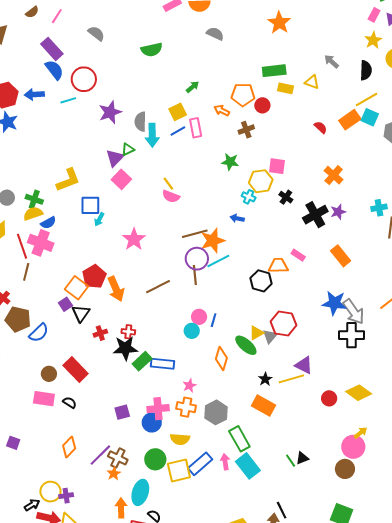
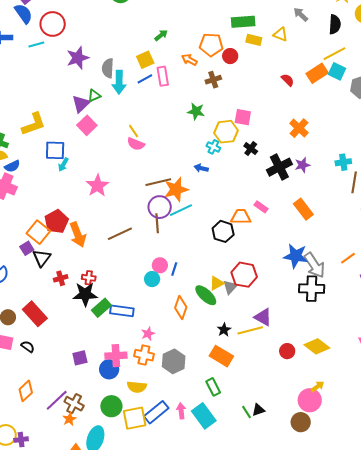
green rectangle: (239, 439) -> (213, 387), moved, size x0.7

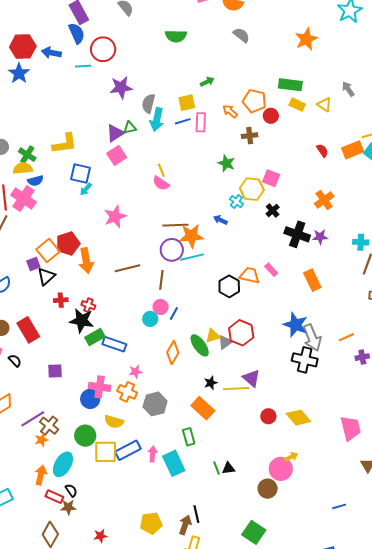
black cross: (279, 167) -> (297, 234), turned 35
brown line: (157, 223) -> (161, 280), moved
purple square: (80, 358) -> (55, 371), moved

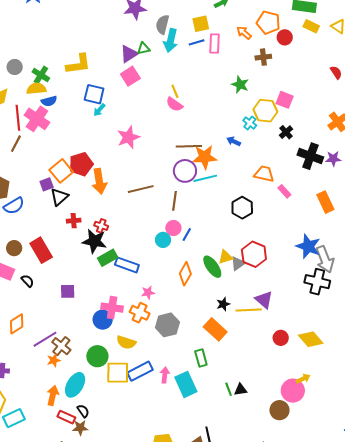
orange trapezoid: (249, 275) -> (264, 174), moved

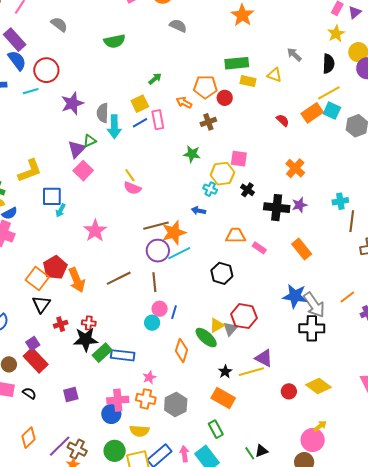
purple square: (47, 184) -> (33, 344), moved

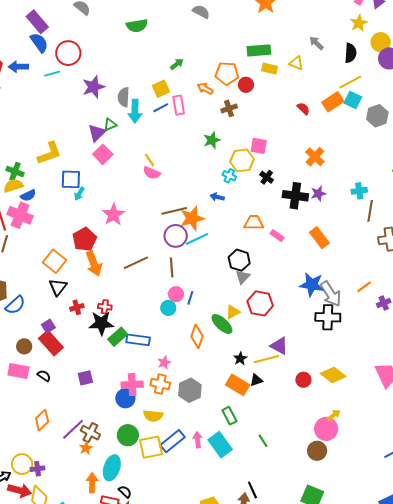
green star: (192, 154) -> (212, 140), turned -30
red pentagon: (55, 267) -> (85, 239), moved
gray triangle: (230, 329) -> (243, 277), moved
black triangle: (262, 451) -> (256, 380), moved

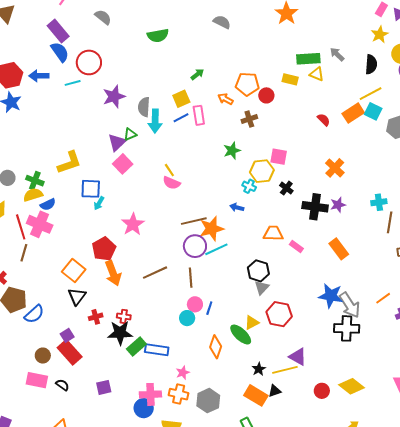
green rectangle: (259, 50) -> (308, 59), moved

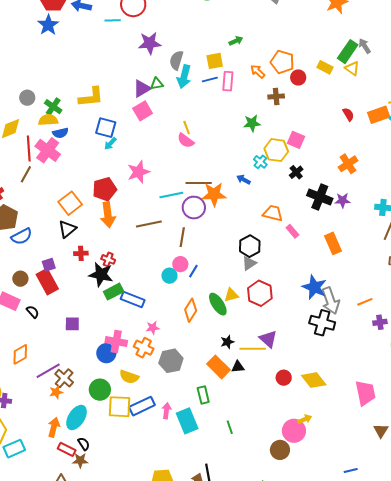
gray arrow: (337, 54) -> (365, 46), moved
green rectangle: (308, 59) -> (348, 52), turned -65
cyan line: (216, 249) -> (171, 195), moved

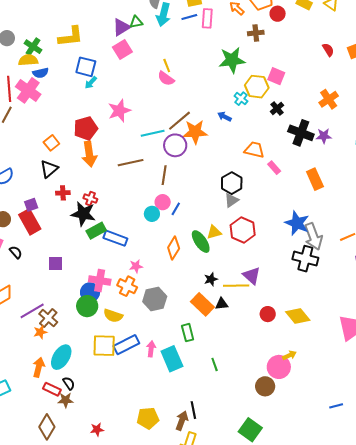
green star: (252, 123) -> (232, 60), size x1.5
brown line: (199, 183) -> (180, 121), turned -40
orange square: (70, 203) -> (51, 143), size x0.7
green circle: (100, 390) -> (87, 306), moved

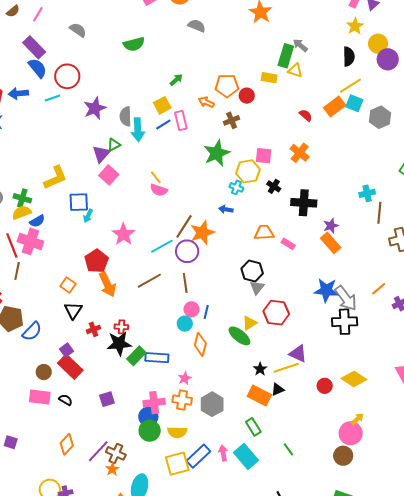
orange cross: (329, 99) -> (300, 153), moved
purple star: (324, 136) -> (331, 226), moved
orange diamond: (174, 248) -> (200, 344), moved

